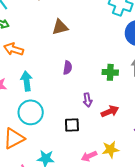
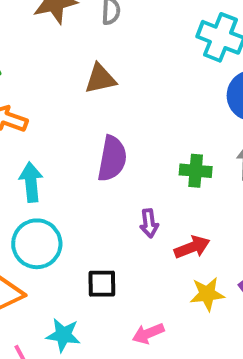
purple semicircle: (68, 68) -> (112, 159), size x1.6
black square: (72, 125) -> (102, 284), moved
yellow star: (110, 149) -> (207, 294), moved

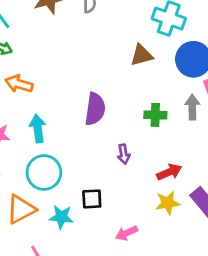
brown triangle: (100, 79) -> (142, 55), moved
red arrow: (192, 247) -> (169, 172), moved
cyan star: (63, 335) -> (61, 217), moved

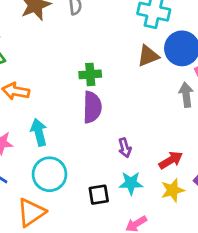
brown triangle: (142, 55) -> (148, 56), moved
green cross: (155, 115) -> (90, 74), moved
cyan star: (61, 217) -> (131, 183), moved

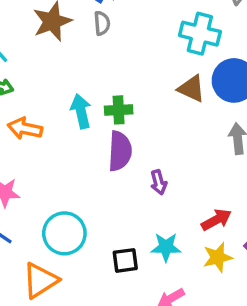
brown triangle: (148, 56) -> (191, 89), turned 45
cyan arrow: (39, 132) -> (81, 111), moved
purple arrow: (125, 148) -> (159, 182), moved

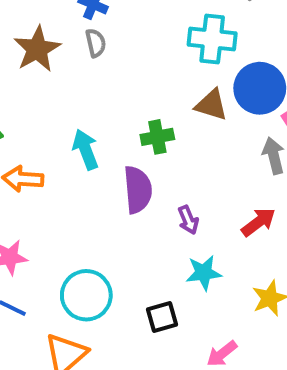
green cross: (119, 110) -> (157, 137), moved
red arrow: (216, 220) -> (258, 222), moved
cyan star: (166, 247) -> (204, 273), moved

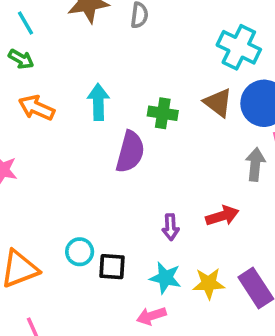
purple arrow: (188, 220) -> (171, 227), moved
cyan star: (204, 273) -> (165, 278), moved
cyan circle: (86, 295) -> (80, 252), moved, size x0.6

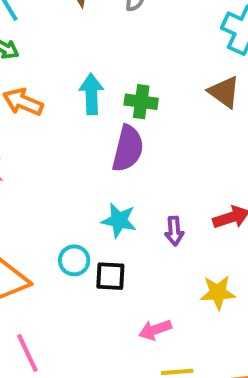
green cross: (163, 113) -> (141, 102), moved
cyan star: (165, 278) -> (119, 220), moved

